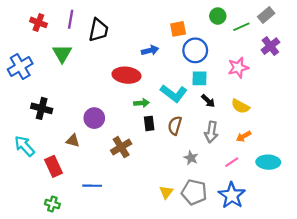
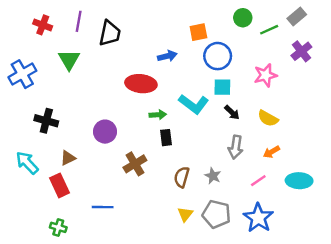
brown semicircle: (175, 126) -> (182, 177), moved
brown triangle: (73, 141) -> (68, 158), moved, turned -40

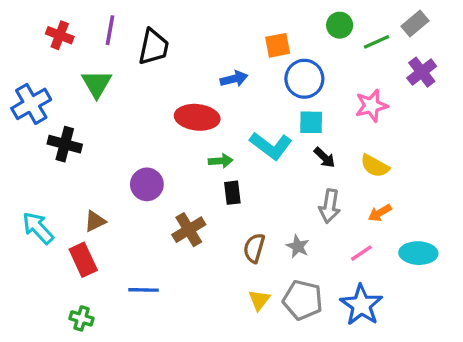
black cross: (46, 121) -> (65, 144), moved

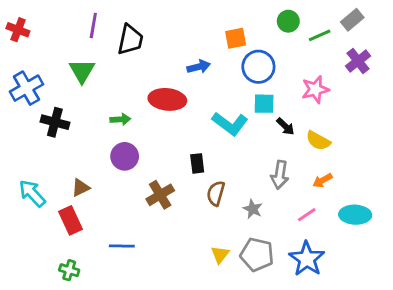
red cross: (60, 35) -> (18, 30), moved
black arrow: (325, 158) -> (285, 126), moved
green arrow: (221, 161) -> (120, 119), moved
brown semicircle: (254, 248) -> (216, 193), moved

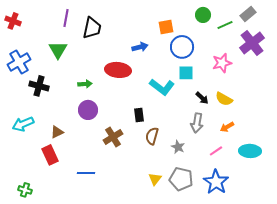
purple cross: (358, 61) -> (252, 43), size x1.4
black arrow: (285, 126) -> (202, 98), moved
cyan arrow: (32, 193) -> (23, 124), moved, turned -70
green cross: (69, 270) -> (25, 190), moved

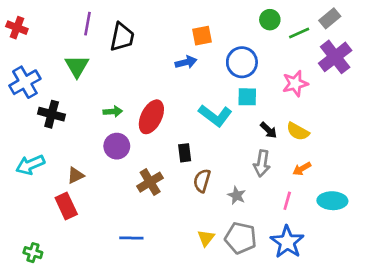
orange square: (166, 27) -> (202, 36), moved
red ellipse: (118, 70) -> (151, 117), moved, turned -70
pink line: (216, 151) -> (287, 201), turned -40
blue line: (86, 173) -> (131, 238), moved

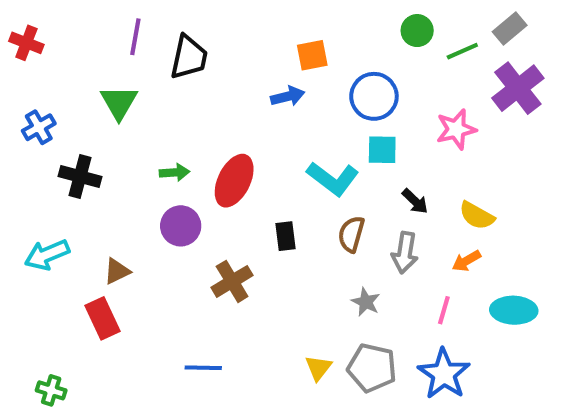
blue cross: (25, 82) -> (39, 127), size x0.7
yellow semicircle: (298, 131) -> (477, 216), moved
brown semicircle: (202, 181) -> (351, 234), moved

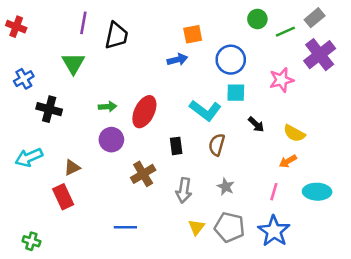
gray arrow: (405, 253) -> (184, 190), moved

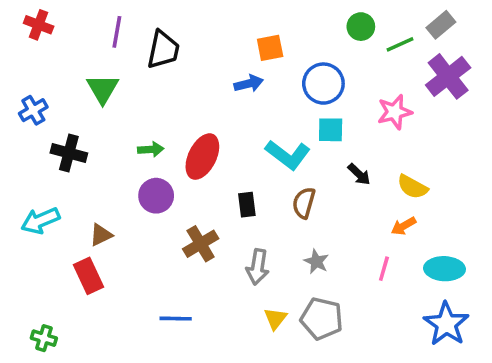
red cross: (16, 27) -> (39, 25), moved
blue star: (274, 231) -> (446, 324), moved

